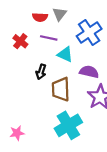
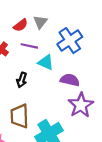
red semicircle: (40, 17) -> (21, 25), turned -40
brown trapezoid: (61, 89) -> (19, 116), moved

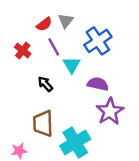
purple line: (29, 46) -> (54, 47), turned 49
cyan triangle: (46, 62) -> (72, 65), turned 35
black arrow: (22, 80) -> (45, 84), turned 120

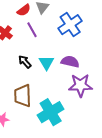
cyan triangle: (72, 65) -> (46, 63), moved
purple star: (110, 111) -> (80, 85), turned 30

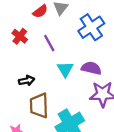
purple line: (32, 30) -> (49, 43), moved
black arrow: (25, 62) -> (27, 81), moved, turned 120

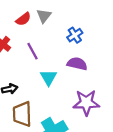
blue cross: (91, 27) -> (75, 35), size x0.6
purple semicircle: (91, 68) -> (77, 64), moved

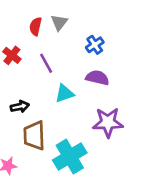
red semicircle: (23, 19) -> (36, 26), turned 140
cyan triangle: (49, 77) -> (64, 93), turned 42

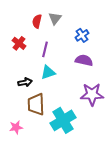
purple line: (46, 63) -> (45, 49), turned 42
cyan triangle: (64, 93) -> (48, 72), moved

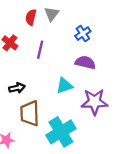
cyan triangle: (48, 72) -> (64, 86), moved

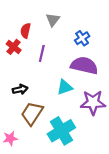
red semicircle: (31, 17) -> (25, 31), moved
purple semicircle: (85, 62) -> (84, 65), size x1.4
brown trapezoid: (30, 113) -> (32, 113), turned 35

